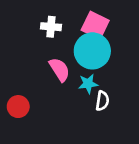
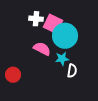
pink square: (95, 25) -> (53, 24), moved
pink semicircle: (60, 69) -> (42, 49), turned -30

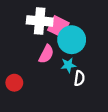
white cross: (36, 19) -> (40, 21), size x1.6
pink semicircle: (42, 49) -> (46, 54), turned 90

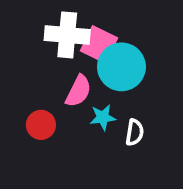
cyan star: (68, 65) -> (103, 117), moved
red circle: (14, 83) -> (41, 125), moved

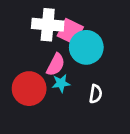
cyan star: (103, 117) -> (61, 83), moved
red circle: (41, 125) -> (29, 89), size x1.6

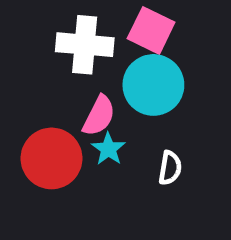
pink square: (70, 31) -> (151, 30), moved
cyan star: (61, 83) -> (108, 149), turned -30

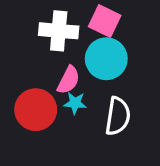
cyan star: (108, 149) -> (75, 103), turned -30
white semicircle: (170, 168) -> (118, 116), size x1.6

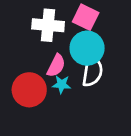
white semicircle: (118, 116) -> (92, 71), moved

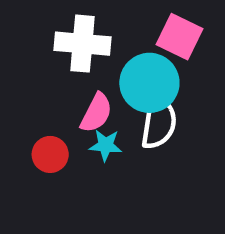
pink square: (86, 17) -> (179, 37), moved
red circle: (29, 90) -> (50, 154), size x0.6

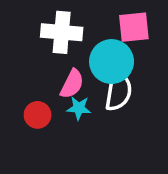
pink square: (179, 37) -> (134, 27), turned -32

